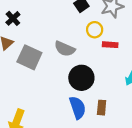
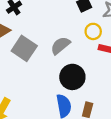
gray semicircle: (65, 49) -> (60, 45), turned 108

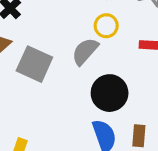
yellow circle: (93, 31) -> (106, 26), moved

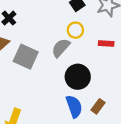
brown rectangle: (139, 136) -> (98, 106), turned 32

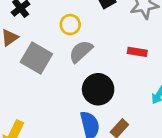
yellow circle: (75, 30) -> (70, 25), moved

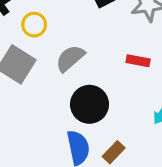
yellow circle: (70, 25) -> (34, 25), moved

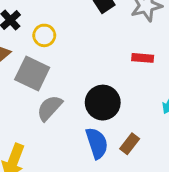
gray semicircle: (70, 58) -> (50, 108), moved

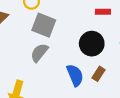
gray square: (32, 73) -> (44, 25), moved
black circle: (103, 103) -> (92, 44), moved

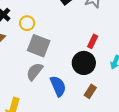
red rectangle: (103, 12) -> (93, 41), moved, turned -64
blue semicircle: (75, 75) -> (58, 86), moved

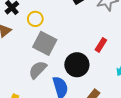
black circle: (84, 63) -> (77, 65), moved

